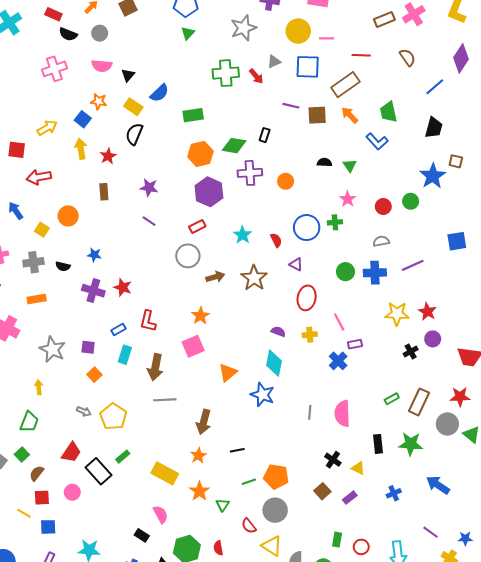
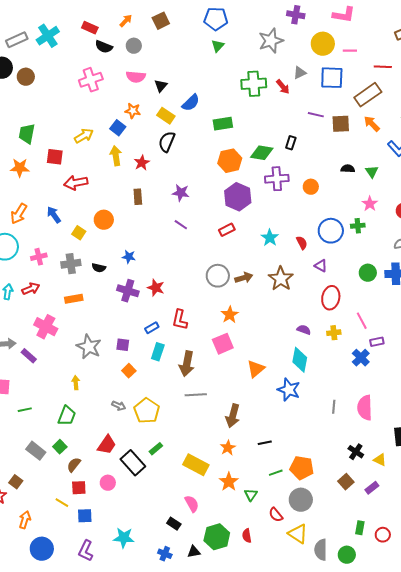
gray circle: (188, 256) -> (218, 276), moved

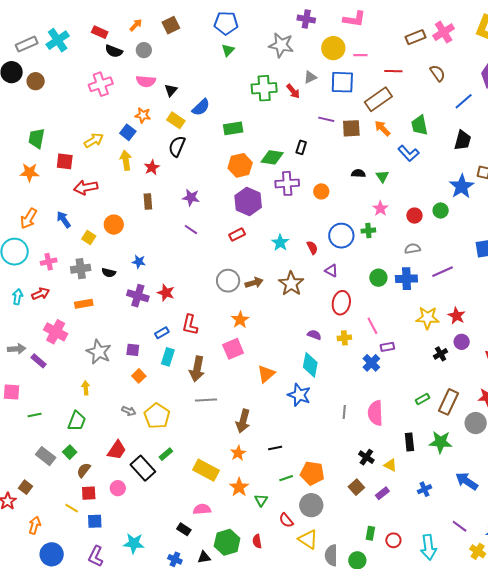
gray star: (271, 41) -> (281, 45), turned 30
pink semicircle: (192, 504) -> (202, 509), turned -66

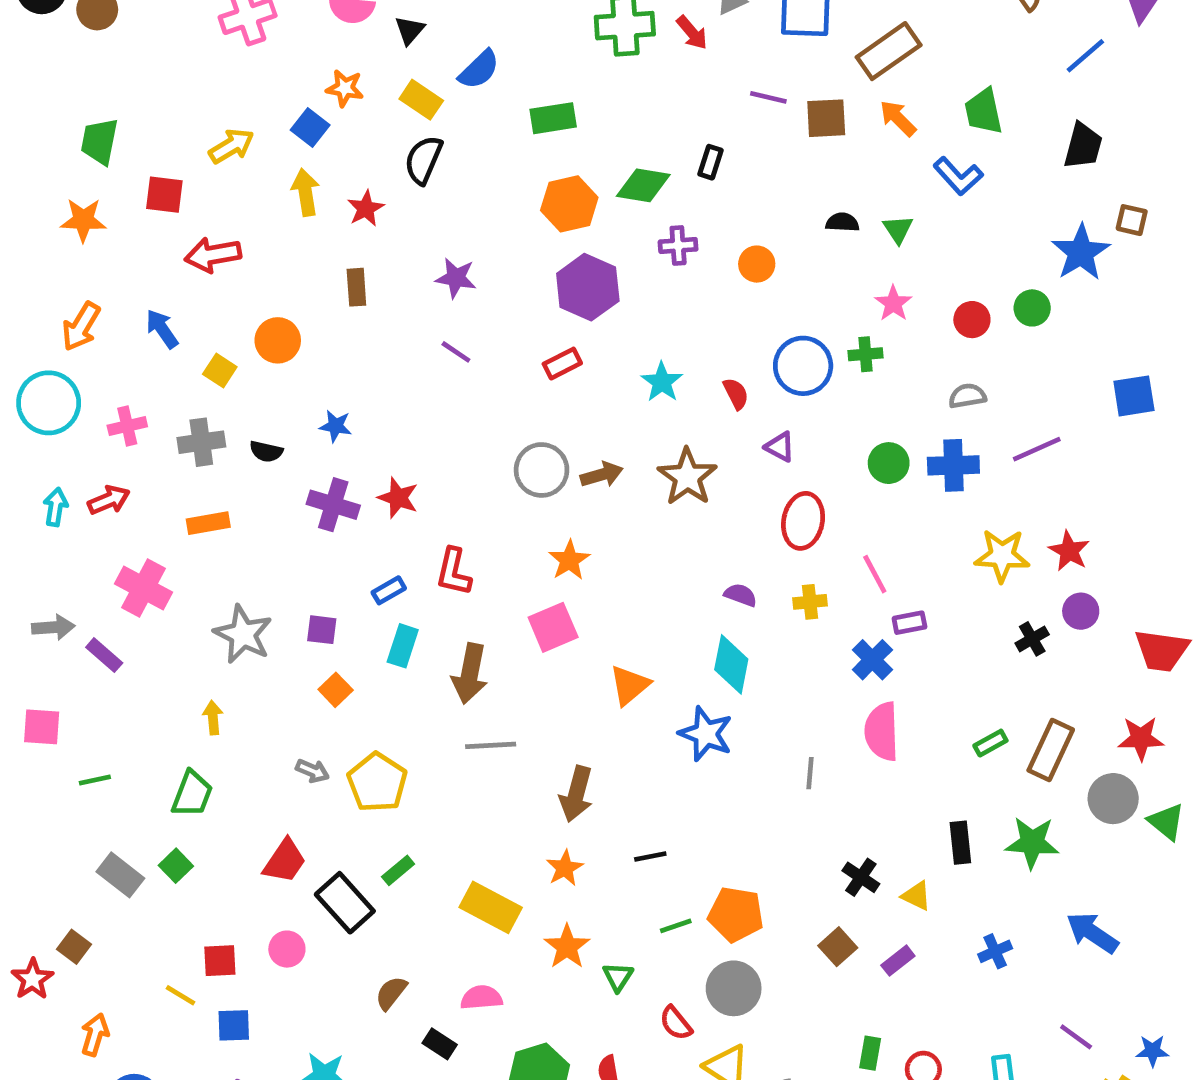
purple cross: (287, 183) -> (678, 245), size x0.7
pink semicircle: (375, 413) -> (882, 731), moved
brown semicircle: (84, 470) -> (391, 993), moved

